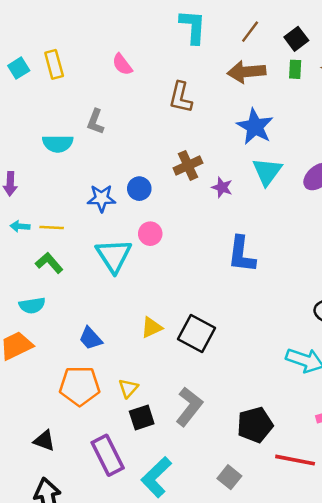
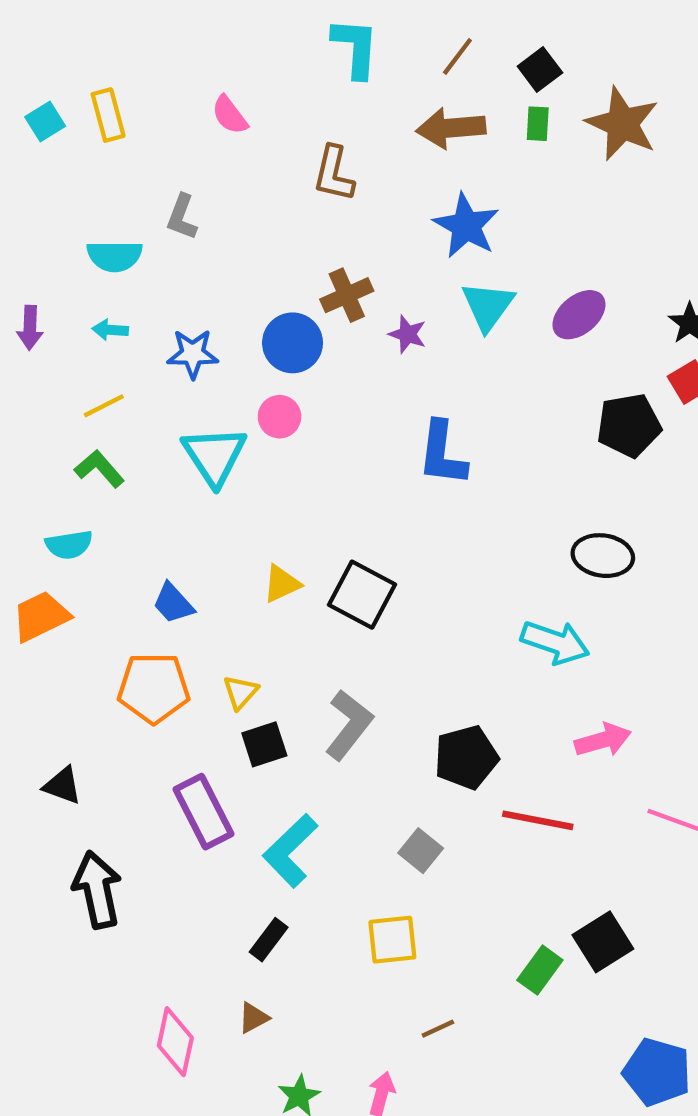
blue circle: (139, 189) -> (293, 343), moved, size x1.4
cyan arrow: (20, 226) -> (110, 330), moved
yellow line: (52, 228) -> (104, 406), turned -30
black triangle: (44, 441) -> (62, 786), moved

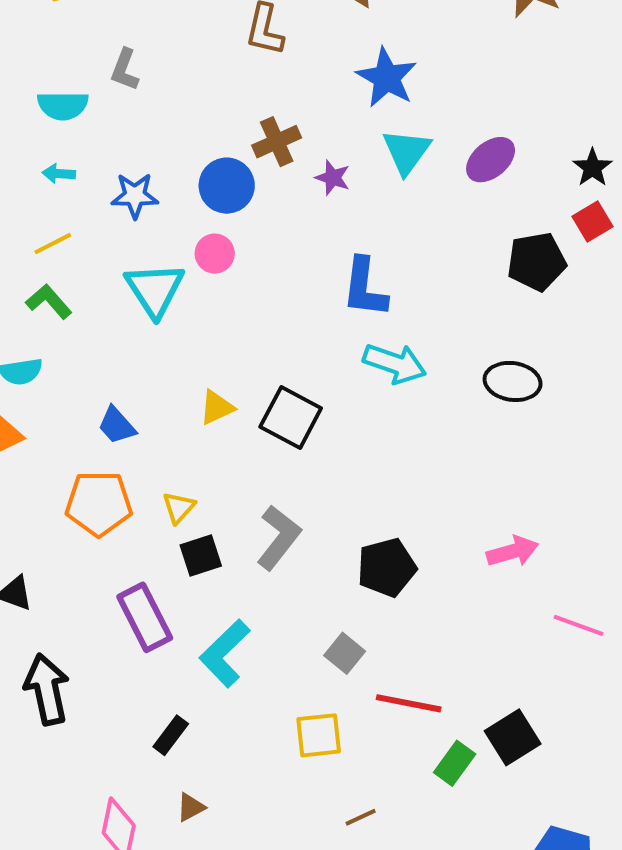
cyan arrow: (555, 642) -> (395, 363), moved
red line: (538, 820) -> (409, 703), moved
black rectangle: (269, 940) -> (171, 735), moved

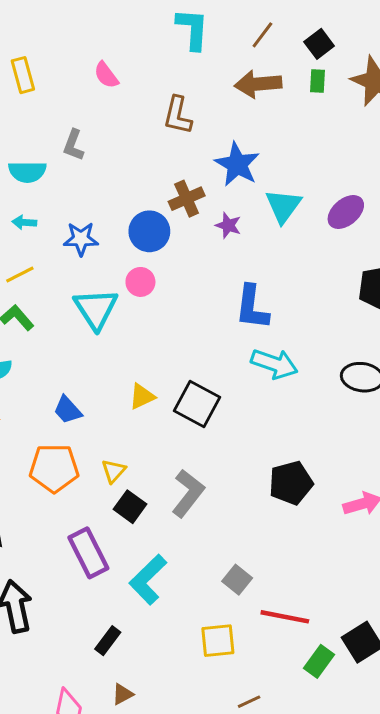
blue star: (387, 78) -> (237, 164), moved
black square: (201, 555) -> (130, 507), turned -36
black pentagon: (387, 567) -> (291, 483), moved

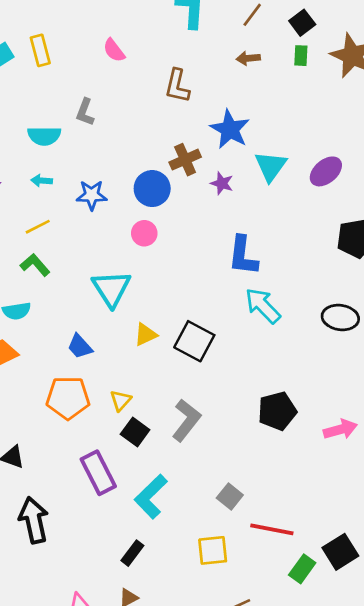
brown arrow: (258, 84) -> (248, 58), size x0.6
cyan triangle: (96, 309) -> (111, 289), moved
cyan arrow: (274, 364) -> (263, 306), turned -153
black rectangle: (108, 641) -> (132, 553), moved

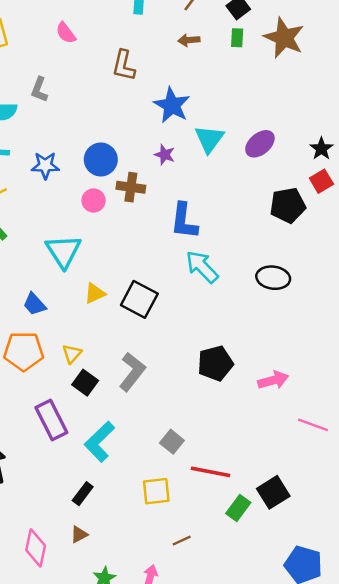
brown cross: (185, 160) -> (131, 187), moved, turned 32

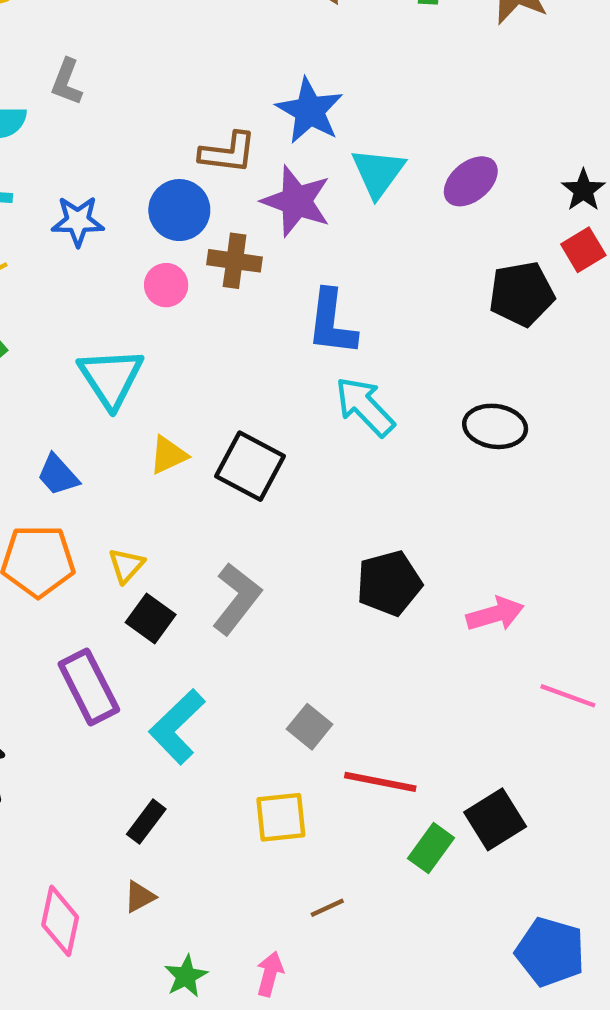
brown L-shape: (124, 65) -> (228, 153), moved, turned -96
purple star: (165, 155) -> (296, 201), size x1.8

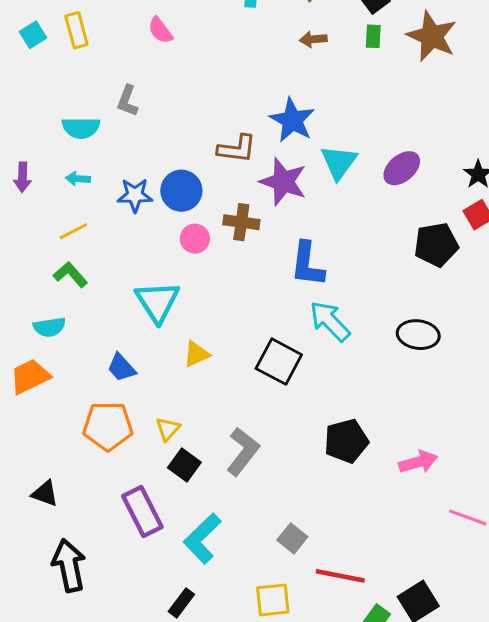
blue circle: (179, 210) -> (181, 191), moved
black square: (250, 466) -> (279, 362), moved

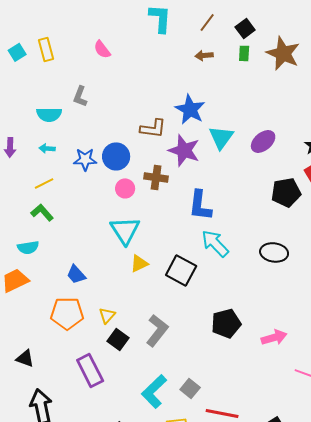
cyan triangle: (157, 302) -> (125, 230), moved
yellow triangle: (196, 354) -> (139, 263), moved
cyan L-shape: (202, 538) -> (154, 391), moved

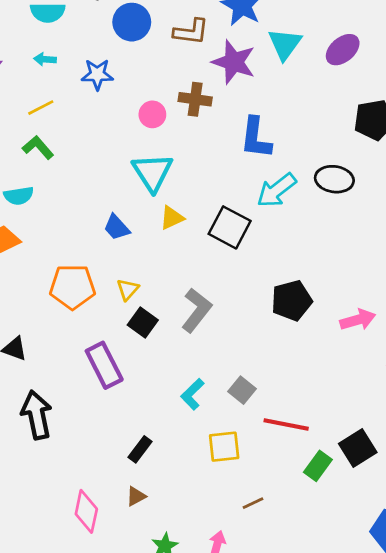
blue circle: (116, 156) -> (132, 22), moved
cyan arrow: (215, 243) -> (276, 190), turned -84
black ellipse: (274, 252) -> (334, 179), moved
blue trapezoid: (76, 274) -> (117, 227), moved
cyan L-shape: (154, 391) -> (192, 394), size x0.7

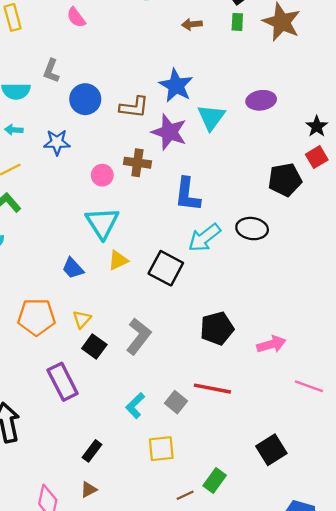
purple ellipse: (343, 50) -> (261, 100), moved, turned 32
red line: (286, 425) -> (212, 389), moved
green rectangle: (318, 466) -> (215, 480), moved

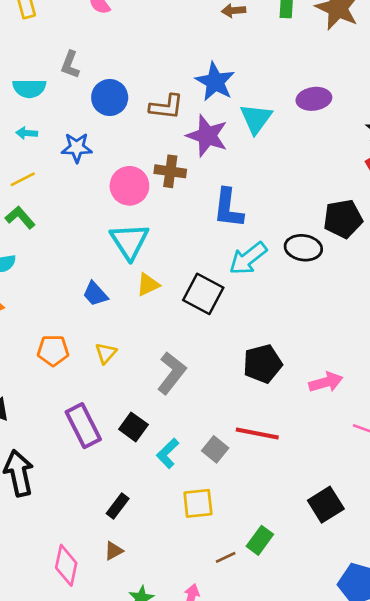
pink circle: (102, 175) -> (129, 186), size x1.5
black pentagon: (285, 180) -> (343, 219), moved
orange pentagon: (36, 317) -> (53, 351), size x0.7
black square: (94, 347) -> (133, 427), moved

